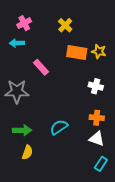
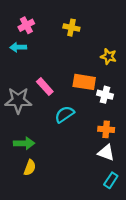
yellow cross: (65, 25) -> (71, 28), turned -32
orange rectangle: (77, 53) -> (84, 82), moved
pink rectangle: (41, 67) -> (45, 87), moved
cyan semicircle: (59, 127) -> (65, 114), moved

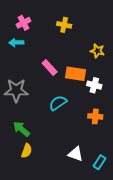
pink rectangle: (45, 87) -> (50, 68), moved
green arrow: (24, 143) -> (21, 129), turned -138
white triangle: (106, 153) -> (76, 154), moved

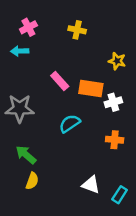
white cross: (94, 85) -> (113, 102), turned -32

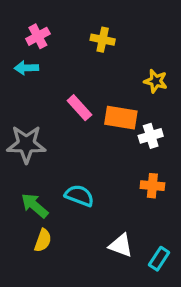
cyan semicircle: (70, 123) -> (79, 196), moved, turned 55

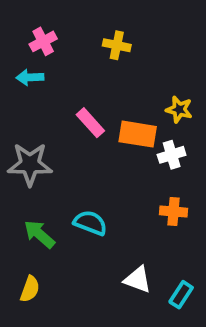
yellow star: (156, 81) -> (179, 109), moved
yellow semicircle: (43, 240) -> (30, 289), moved

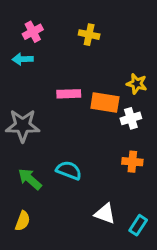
pink rectangle: (90, 123) -> (69, 94), turned -50

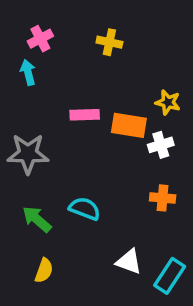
cyan arrow: (23, 59) -> (28, 72), turned 78
yellow semicircle: (23, 221) -> (44, 271), moved
cyan rectangle: (138, 225) -> (170, 276), size x1.4

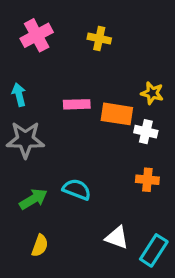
pink cross: (40, 39) -> (37, 35), size x1.4
cyan arrow: (28, 72) -> (19, 95), moved
white cross: (161, 145) -> (146, 132), turned 30
green arrow: (37, 219) -> (33, 199), turned 108

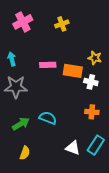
yellow cross: (99, 39) -> (62, 24), turned -32
cyan rectangle: (154, 250) -> (96, 145), moved

